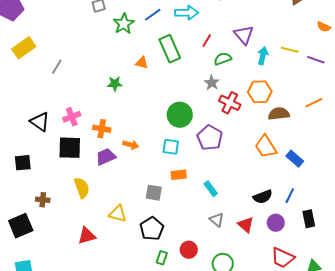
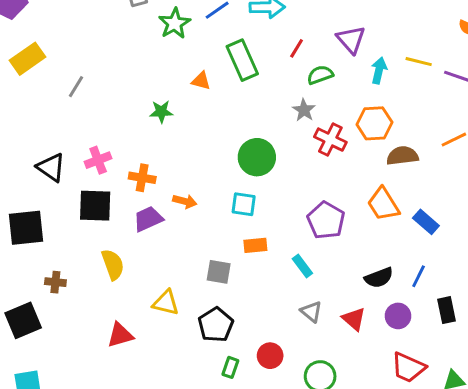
purple pentagon: (210, 138) -> (326, 220), moved
black square: (23, 163) -> (26, 228), size x1.5

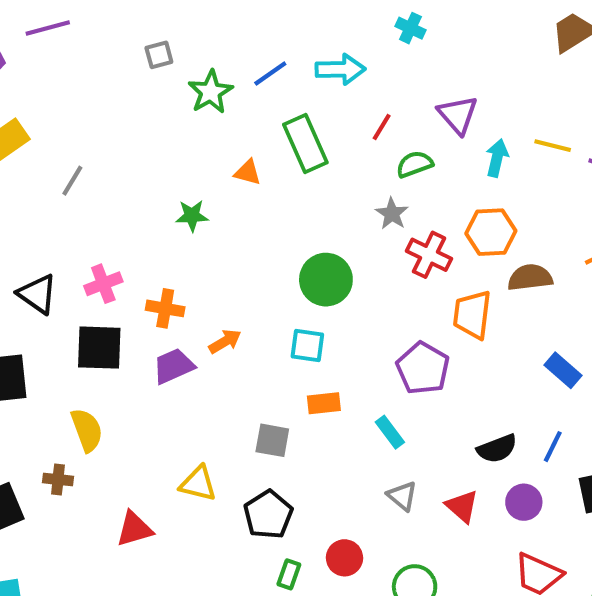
orange arrow: (185, 201) -> (225, 341), turned -45
orange trapezoid: (383, 204) -> (472, 315), moved, turned 39
yellow semicircle: (113, 264) -> (87, 430), moved
brown cross: (55, 282) -> (58, 480), moved

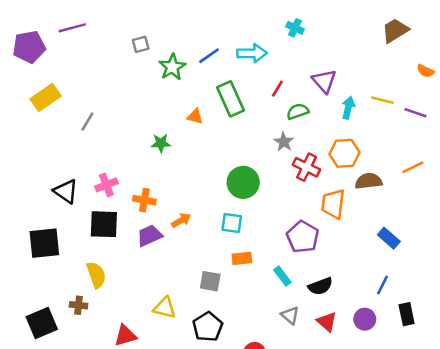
black semicircle: (497, 449) -> (320, 286), moved

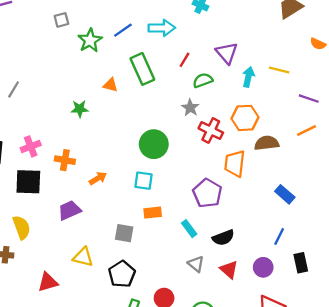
purple line: (415, 113) -> (309, 99), moved
purple trapezoid: (149, 236) -> (69, 210), moved

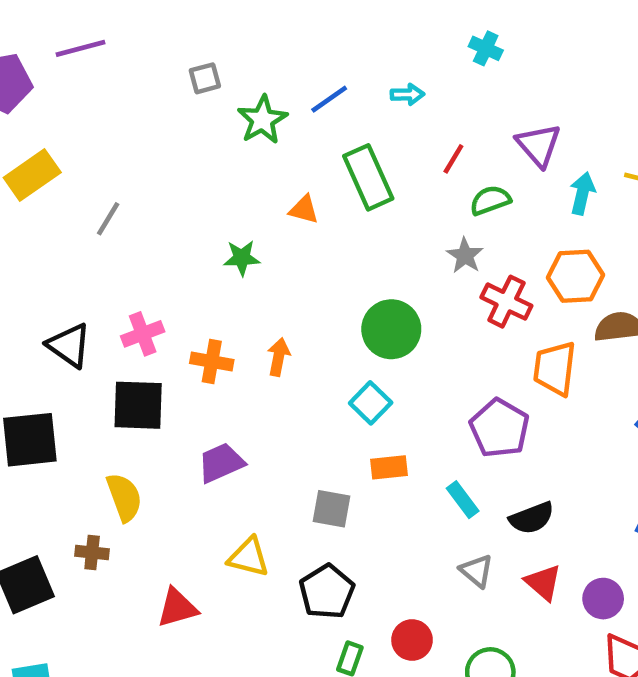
cyan arrow: (162, 28) -> (407, 94), size x0.6
orange arrow: (98, 178) -> (279, 357), moved, turned -48
cyan square: (144, 181) -> (371, 403), turned 36
purple circle: (263, 267) -> (603, 599), moved

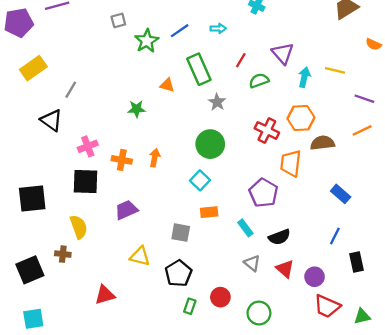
gray star: (465, 256) -> (217, 102), moved
black triangle: (69, 345) -> (51, 120), moved
red triangle: (177, 608) -> (105, 295), moved

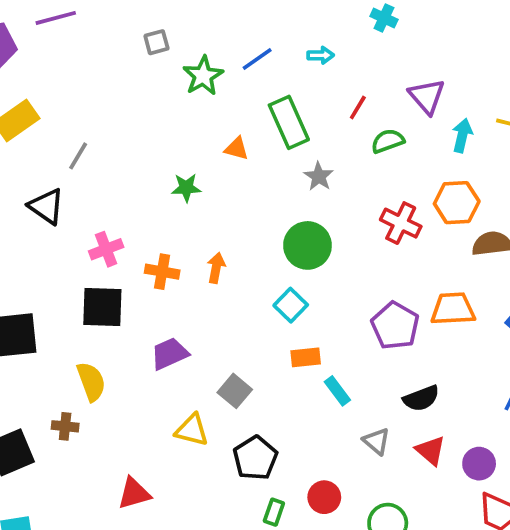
orange trapezoid: (291, 163) -> (453, 309), moved, turned 80
cyan rectangle: (245, 228) -> (337, 391), moved
gray square: (181, 233) -> (235, 391), moved, turned 30

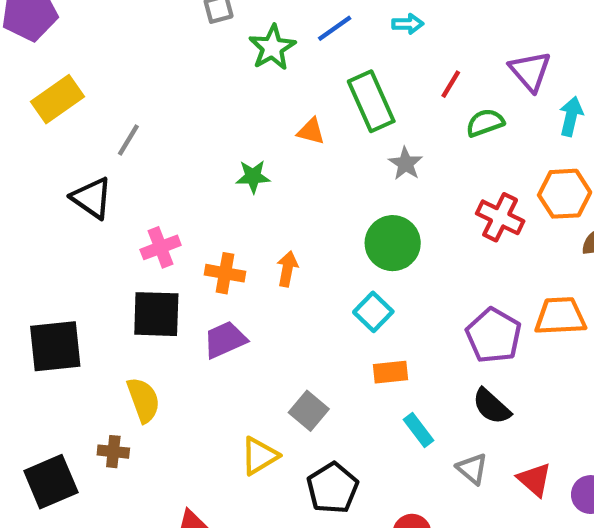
purple trapezoid: (170, 354) -> (225, 340), moved
cyan rectangle: (337, 391) -> (418, 430), moved
black semicircle: (421, 398) -> (492, 406), moved, turned 63
yellow triangle: (192, 430) -> (259, 456), turned -45

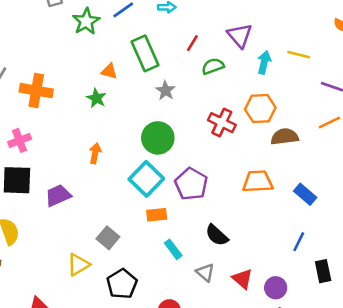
green star: (253, 176) -> (96, 98), moved, turned 30
orange cross: (225, 273) -> (36, 91), moved, size x1.4
cyan square: (373, 312) -> (146, 179), size x1.5
purple pentagon: (494, 335) -> (191, 184), moved

